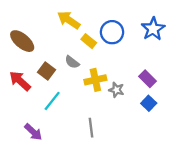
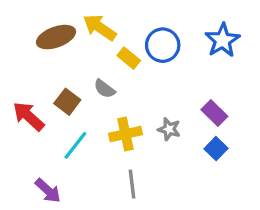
brown ellipse: (22, 41) -> (56, 37), moved, turned -60
yellow cross: (95, 80) -> (125, 134), moved

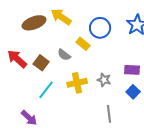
yellow rectangle: (129, 58) -> (83, 44), moved
purple rectangle: (214, 113) -> (132, 70), turned -42
red arrow: (29, 116) -> (17, 59), moved
gray line: (132, 184) -> (109, 114), moved

